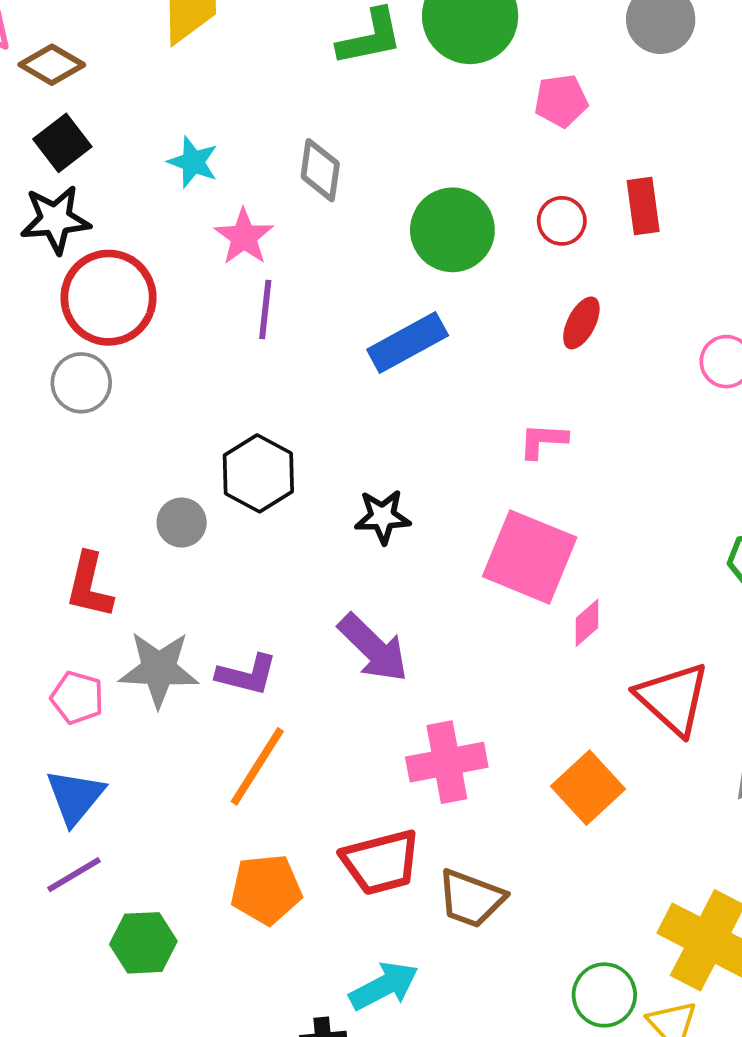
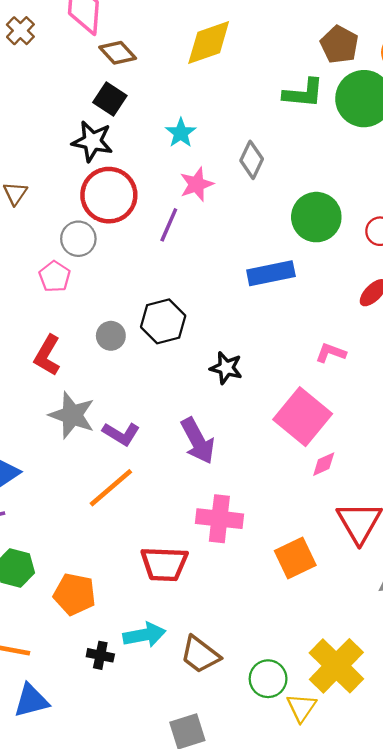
black square: (62, 143) -> (110, 99), turned -36
purple line: (265, 309) -> (169, 225), moved
pink pentagon: (77, 698) -> (55, 277), moved
orange pentagon: (266, 889) -> (75, 594), moved
brown trapezoid: (471, 899) -> (200, 655), moved

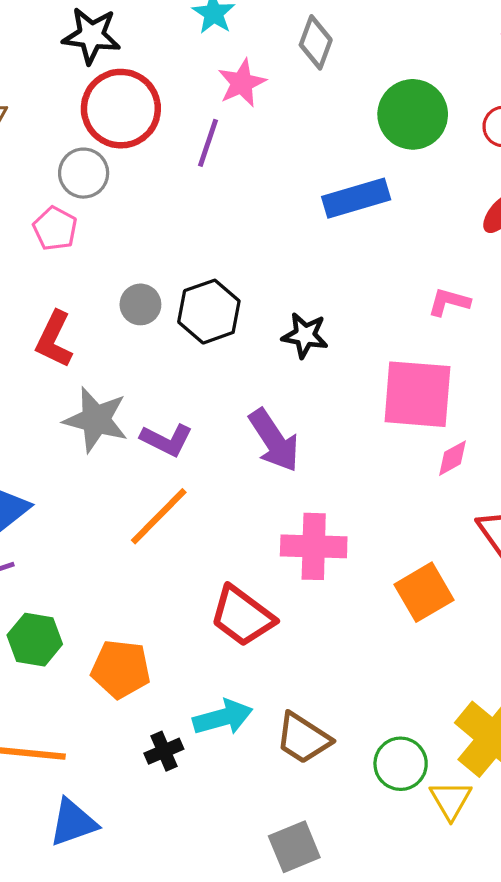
black hexagon: (163, 321) -> (209, 312), moved
pink square: (303, 417) -> (417, 394), turned -30
red trapezoid: (164, 564) -> (242, 616), turned 39
black cross: (100, 655) -> (164, 751), turned -30

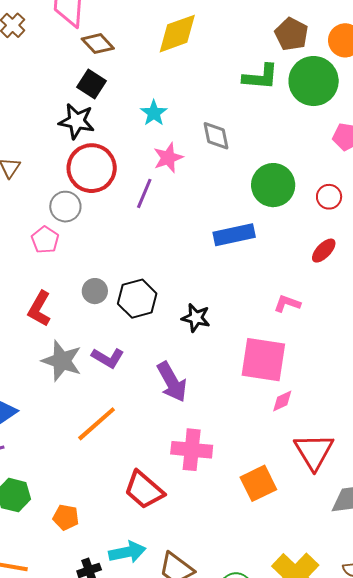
gray diamond: (316, 42) -> (216, 136), turned -36
purple L-shape: (166, 440) -> (108, 358), moved
orange pentagon: (121, 669) -> (66, 517), size x0.7

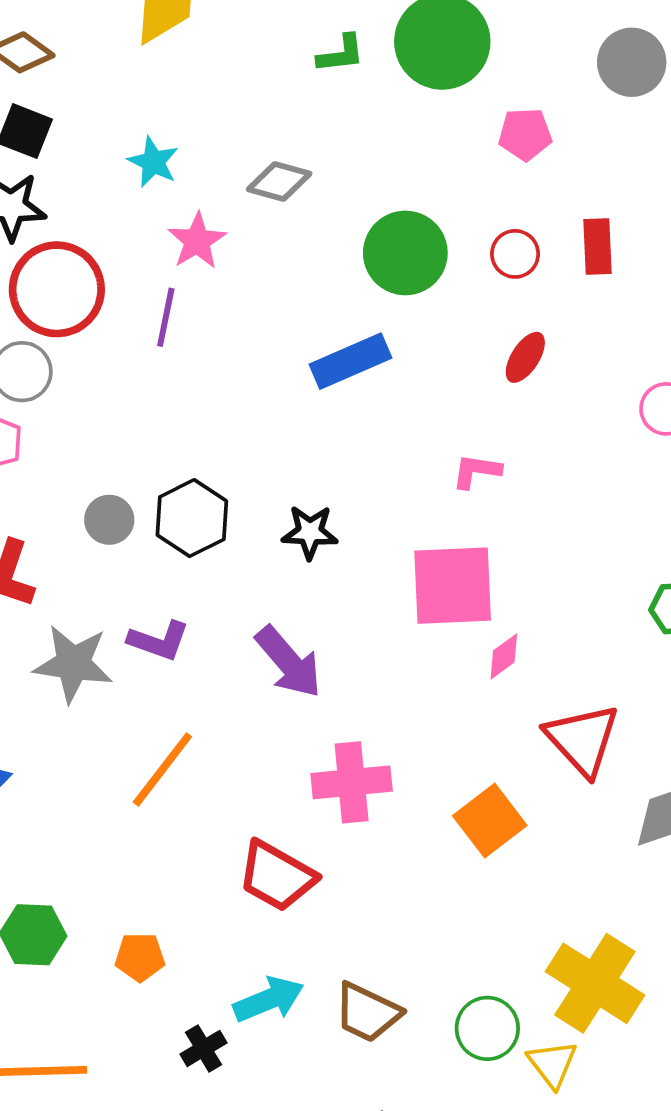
green L-shape: (261, 77) -> (341, 54), size x0.7
gray diamond: (216, 136) -> (279, 182), turned -52

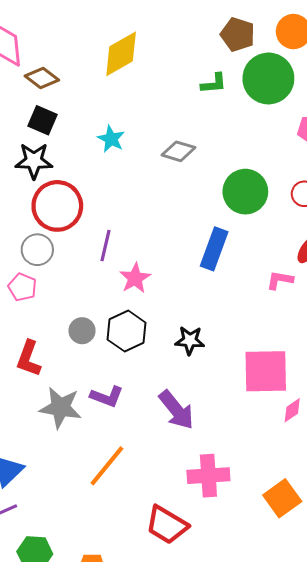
pink star: (197, 241) -> (135, 278), moved
purple line: (166, 317) -> (106, 246), moved
blue rectangle: (350, 361) -> (214, 249), turned -48
pink L-shape: (476, 471) -> (280, 280), moved

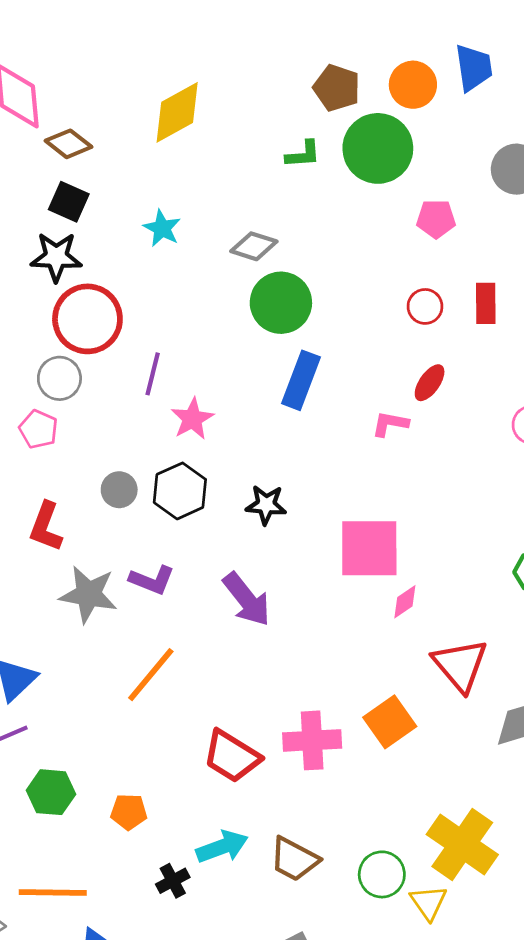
green circle: (245, 192) -> (281, 303), moved
pink cross: (208, 476) -> (312, 740), moved

